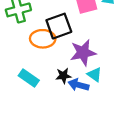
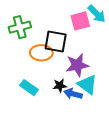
black square: (59, 26) -> (56, 41), turned 30
cyan triangle: (95, 75) -> (87, 85), size x1.5

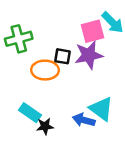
black square: (56, 41) -> (63, 56), size x0.6
purple star: (77, 65) -> (89, 55), moved
black star: (60, 86) -> (45, 126), moved

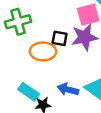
blue arrow: (84, 120) -> (68, 89), moved

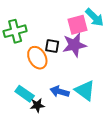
orange ellipse: (43, 51) -> (37, 58), turned 60

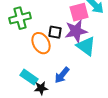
cyan triangle: (85, 90) -> (86, 46), moved
blue arrow: (60, 92) -> (62, 75), turned -66

